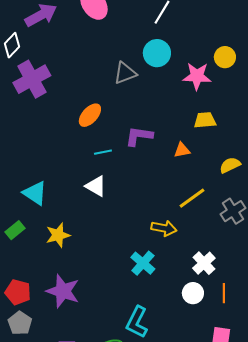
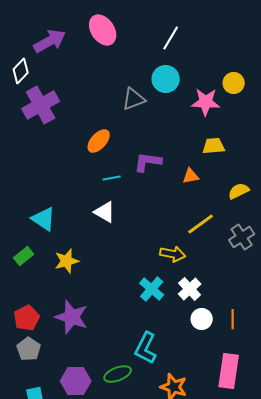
white cross: (204, 263) -> (190, 289), moved
red pentagon: (18, 292) -> (27, 318), turned 30

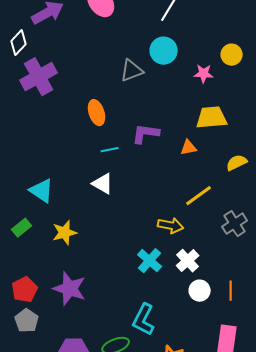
pink star: (206, 102) -> (204, 74), size x0.7
orange ellipse: (99, 141) -> (97, 113), turned -60
yellow trapezoid: (214, 146) -> (212, 118), size x1.4
gray cross: (242, 237) -> (235, 224), moved

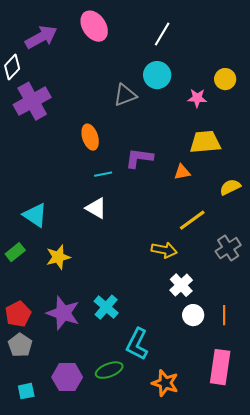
cyan cross: (150, 261) -> (106, 307), moved

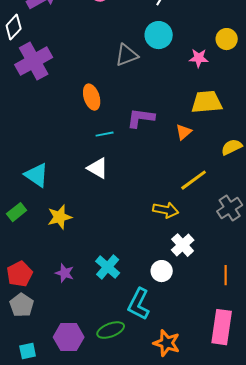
orange triangle: (182, 172) -> (184, 132), turned -30
purple star: (63, 313) -> (65, 273), size x0.6
white circle: (193, 315) -> (162, 271), moved

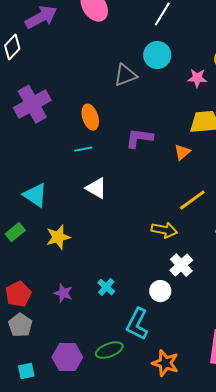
purple cross: (34, 61) -> (32, 104), moved
cyan line: (105, 134) -> (83, 149), moved
cyan cross: (108, 267) -> (106, 287), size x0.7

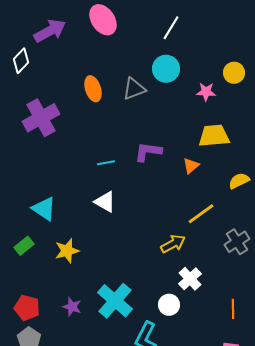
orange ellipse: (90, 117) -> (93, 89), moved
cyan line: (83, 149) -> (106, 163), moved
yellow arrow: (164, 230) -> (173, 244), turned -40
cyan cross: (106, 287) -> (115, 301), size x2.0
red pentagon: (18, 294) -> (27, 308), turned -30

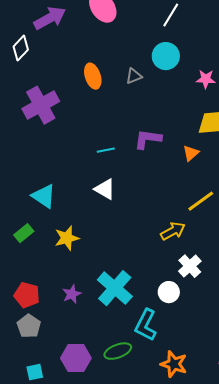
gray triangle: (134, 89) -> (134, 76), size x0.7
purple star: (72, 307) -> (72, 294), turned 30

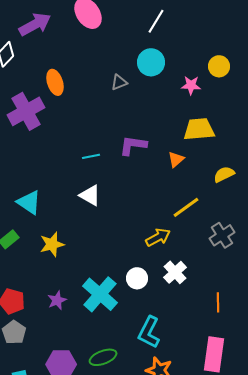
orange ellipse: (93, 76) -> (55, 82), moved
white circle: (169, 292) -> (137, 278), moved
cyan L-shape: (146, 325) -> (149, 332), moved

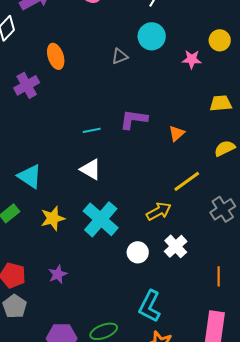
purple cross: (26, 111) -> (27, 85), size x0.7
yellow trapezoid: (199, 129) -> (221, 103), moved, size x0.7
cyan cross: (100, 294) -> (101, 219), moved

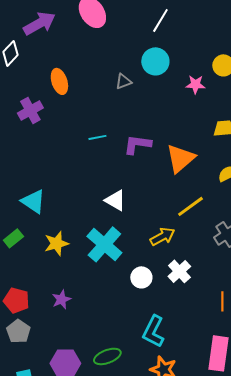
cyan line: (92, 130) -> (97, 137), moved
orange triangle: (177, 133) -> (180, 158), size x1.8
white triangle: (91, 169) -> (115, 200), moved

